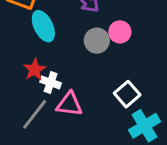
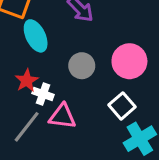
pink circle: (120, 32) -> (129, 61), moved, size x1.5
gray circle: (97, 41) -> (82, 66), moved

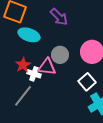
cyan ellipse: (36, 36) -> (29, 35), turned -45
pink triangle: (62, 116) -> (47, 67), moved

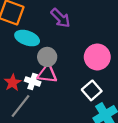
gray circle: (60, 55) -> (47, 57), moved
red star: (23, 65) -> (13, 83), moved

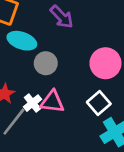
pink triangle: (47, 74) -> (52, 102), moved
white cross: (33, 81) -> (32, 103), moved, turned 32

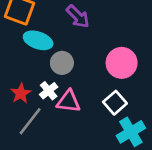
white cross: (32, 103) -> (49, 91), moved

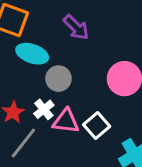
white square: (115, 103) -> (97, 125), moved

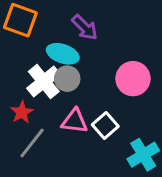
cyan ellipse: (32, 54) -> (63, 54), moved
white cross: (44, 109) -> (44, 82), moved, size x1.6

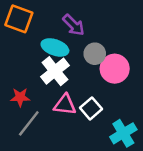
gray circle: (67, 79) -> (95, 54), moved
white cross: (44, 82) -> (55, 71), moved
red star: (22, 112) -> (20, 97), turned 30

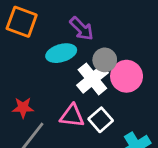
cyan ellipse: (55, 47) -> (61, 53), turned -35
white cross: (55, 71) -> (92, 79), moved

